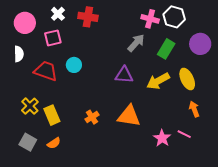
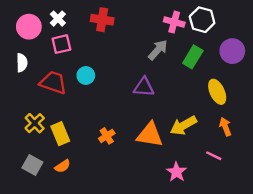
white cross: (58, 14) -> (58, 19), moved
yellow arrow: (158, 81) -> (183, 125), moved
pink star: (162, 138) -> (176, 172), moved

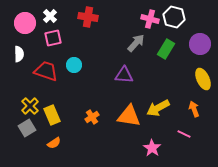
yellow ellipse: (217, 92) -> (203, 79), moved
gray square: (32, 165) -> (27, 128), moved, turned 30

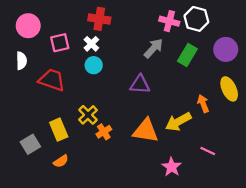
white cross: (50, 16) -> (91, 44), moved
cyan circle: (74, 65) -> (94, 65), moved
yellow cross: (30, 106) -> (88, 115), moved
orange arrow: (194, 109) -> (203, 104), moved

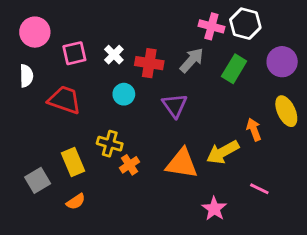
red cross: (99, 19) -> (149, 63), moved
cyan circle: (94, 65) -> (124, 94), moved
purple triangle: (140, 84) -> (175, 105), turned 50
yellow cross: (88, 115) -> (110, 144), turned -30

